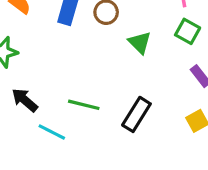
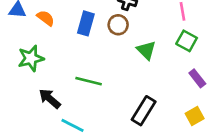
green line: (84, 105) -> (89, 81), moved

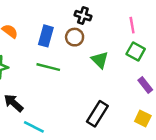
green line: (89, 81) -> (48, 67), moved
yellow square: (195, 116) -> (143, 119), turned -35

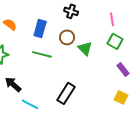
brown circle: (75, 37) -> (67, 37), moved
black rectangle: (97, 114) -> (66, 93), moved

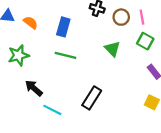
brown circle: (67, 37) -> (121, 17), moved

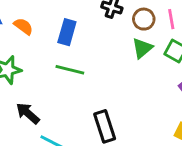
green triangle: (112, 49) -> (142, 48), moved, turned 35
black rectangle: (92, 98) -> (105, 126), turned -50

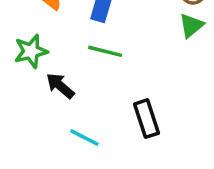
black arrow: (28, 113) -> (60, 86), moved

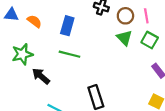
green triangle: (191, 25) -> (124, 38), turned -35

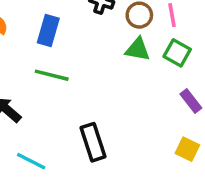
green triangle: (124, 38) -> (138, 49), turned -35

